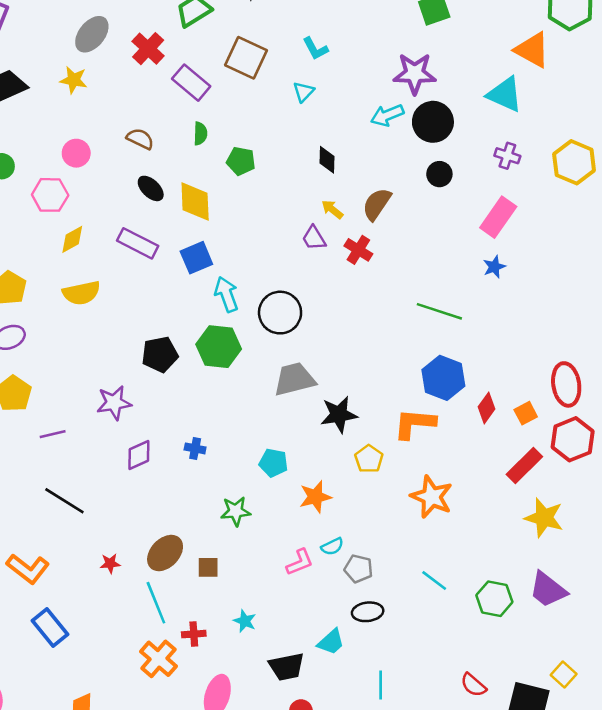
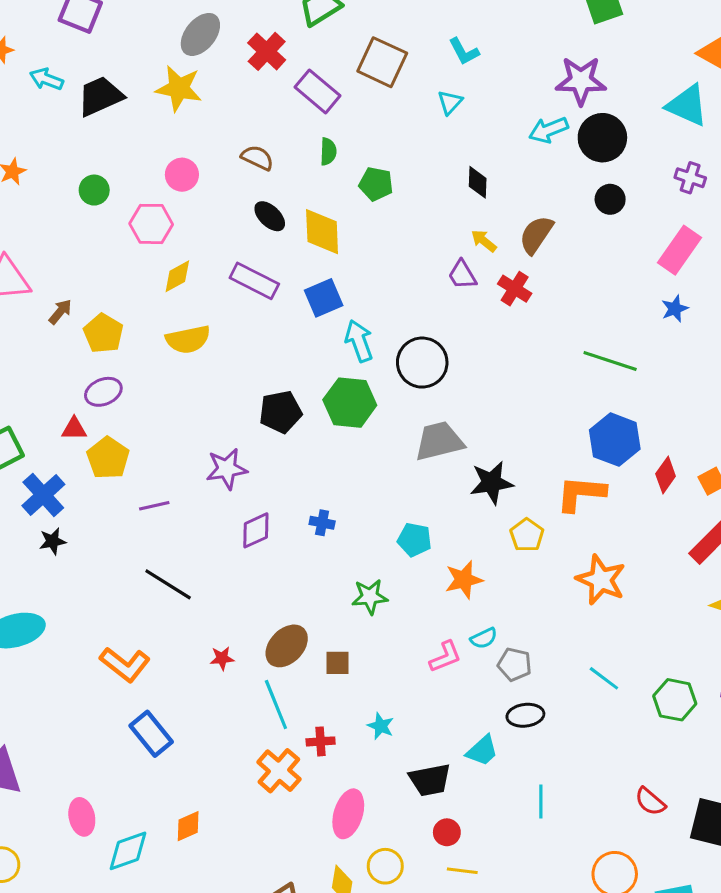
yellow star: (74, 80) -> (179, 88), size x1.4

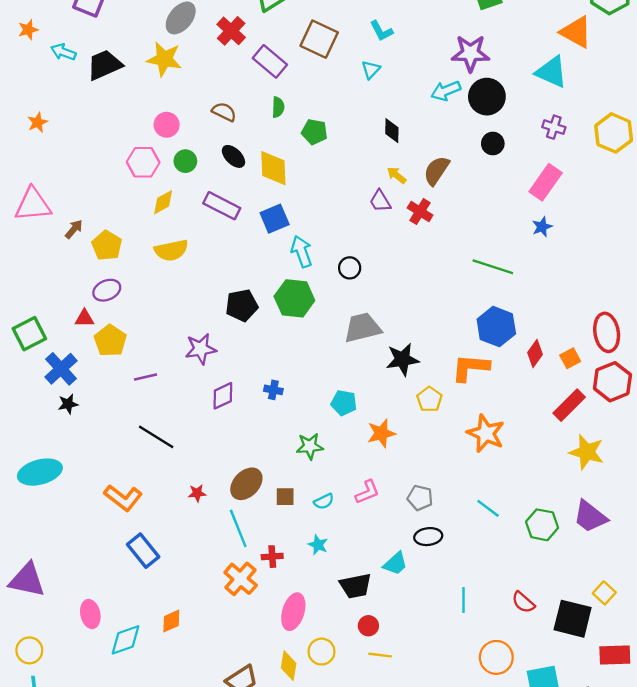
green circle: (94, 190) -> (185, 161), moved
black circle: (422, 363) -> (350, 268), size x0.6
cyan semicircle: (484, 638) -> (324, 501), moved
cyan line: (541, 802) -> (463, 600), moved

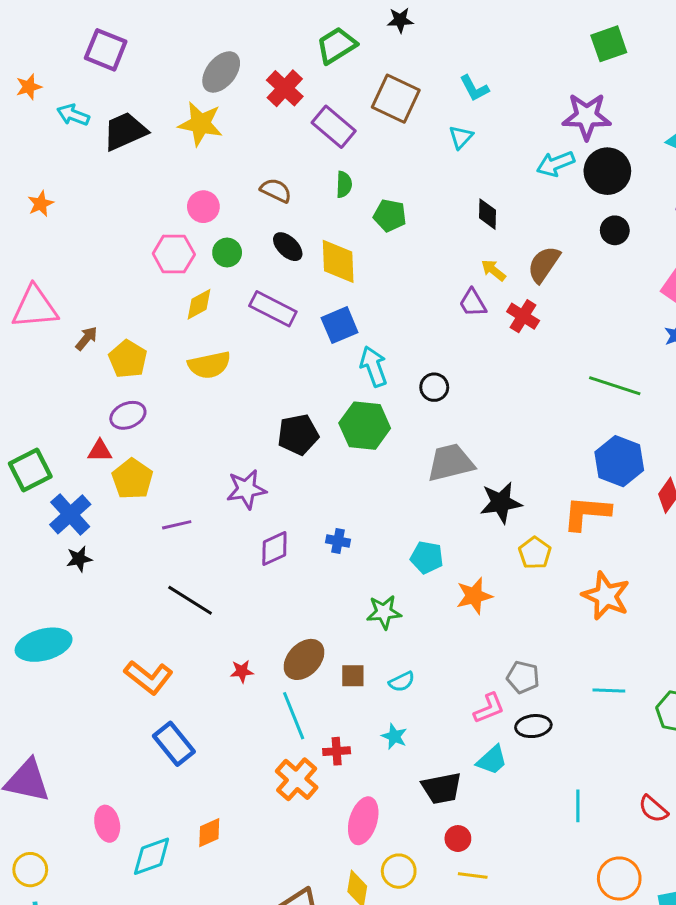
pink L-shape: (367, 492) -> (489, 708), moved
cyan line: (488, 508) -> (609, 691), turned -35

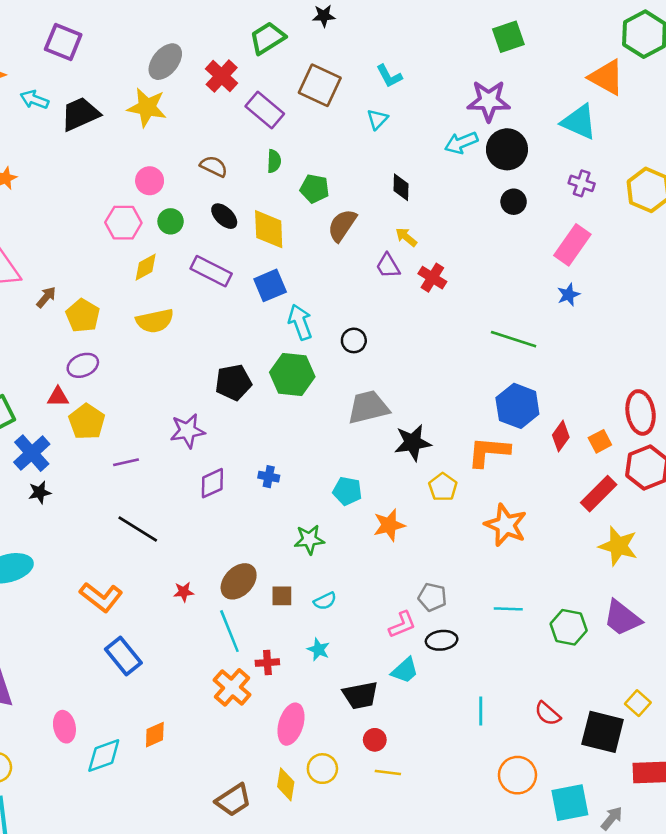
brown semicircle: (544, 264) -> (342, 225), moved

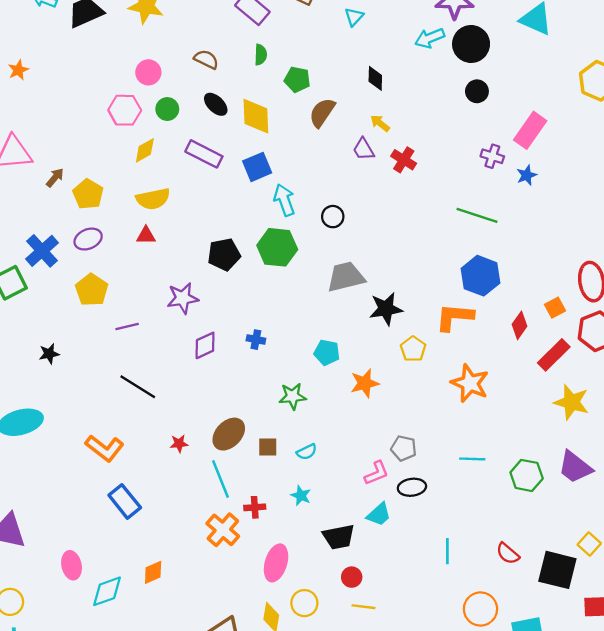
purple cross: (582, 183) -> (492, 156), moved
red triangle: (58, 397) -> (146, 235), moved
red diamond: (561, 436) -> (519, 325), moved
blue cross: (32, 453) -> (42, 251), moved

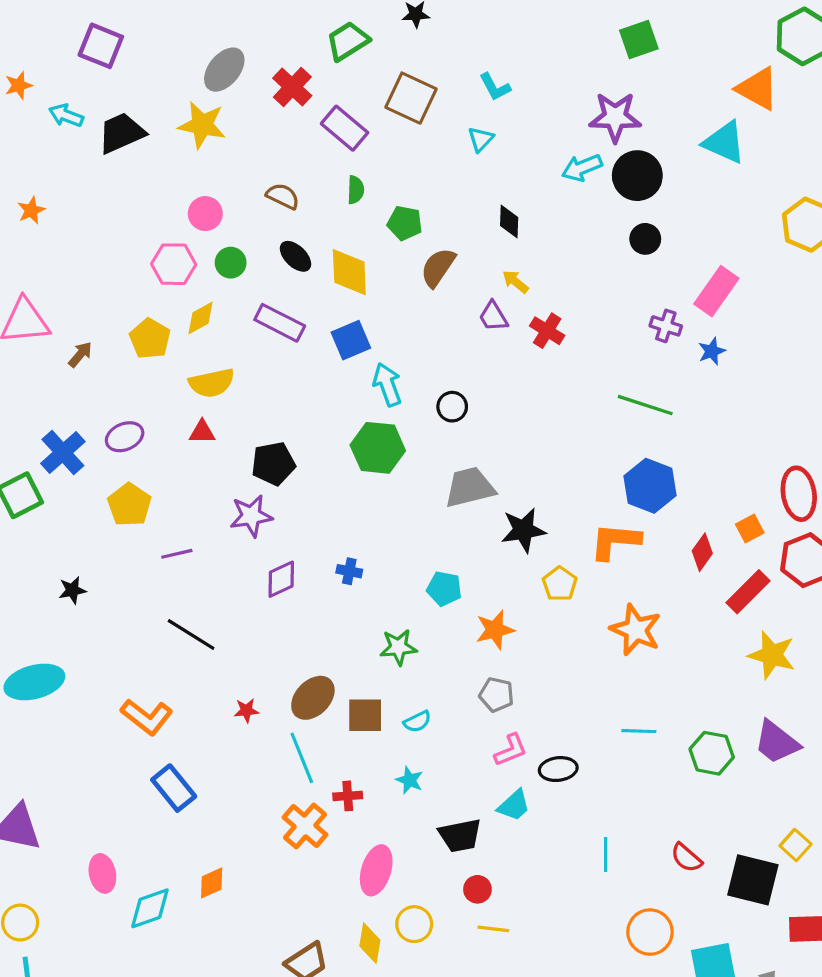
yellow pentagon: (88, 194) -> (150, 339), moved
black pentagon: (224, 254) -> (273, 464), moved
brown square: (268, 447) -> (365, 715), size x1.4
gray pentagon: (404, 448) -> (496, 695), moved

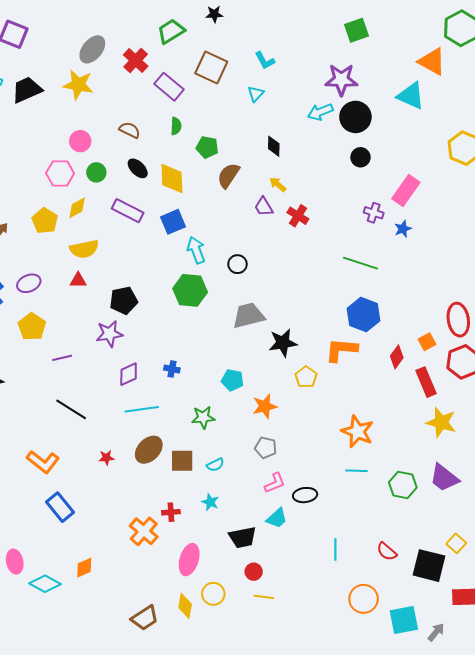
red rectangle: (748, 592) -> (426, 382), turned -68
orange star: (636, 630) -> (357, 432), moved
cyan line: (302, 758) -> (142, 409), moved, turned -76
cyan diamond: (150, 908) -> (45, 584), turned 48

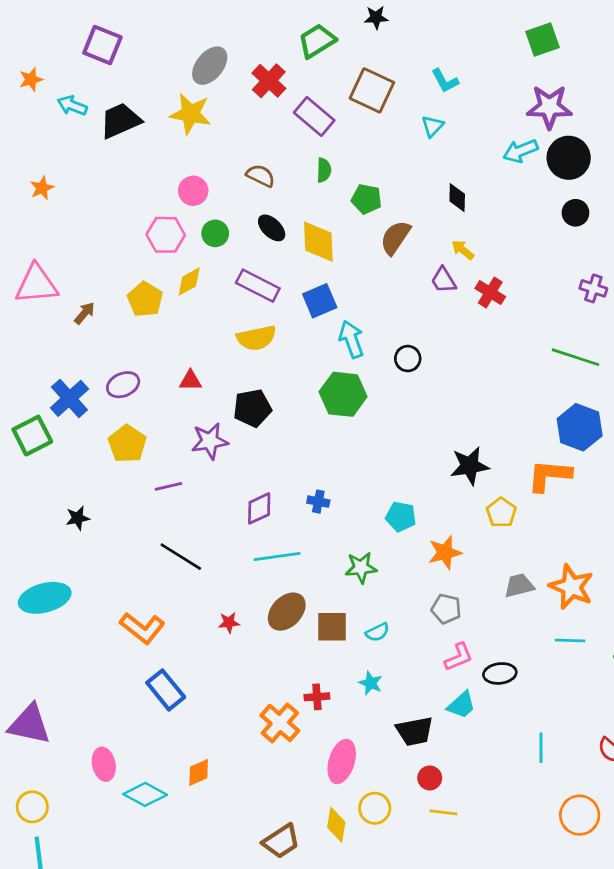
green square: (356, 30) -> (542, 39), moved
yellow semicircle: (84, 249) -> (256, 338), moved
gray trapezoid: (249, 316) -> (519, 585), moved, size x0.7
purple star: (109, 334) -> (210, 441), moved

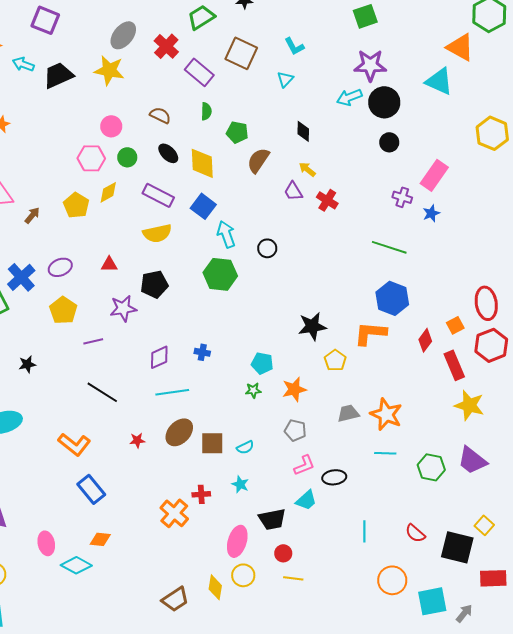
blue square: (320, 301) -> (203, 206), turned -30
green star: (361, 568) -> (253, 390), moved, size x0.7
pink ellipse: (342, 761) -> (237, 541), moved
orange diamond: (199, 772) -> (100, 539), moved, turned 30

